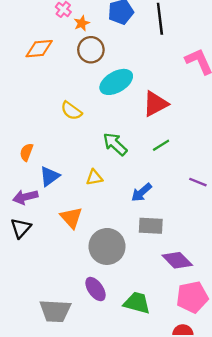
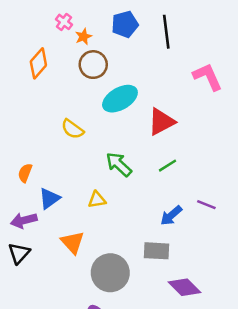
orange diamond: (39, 49) -> (38, 63), turned -44
blue arrow: (142, 192) -> (171, 216), moved

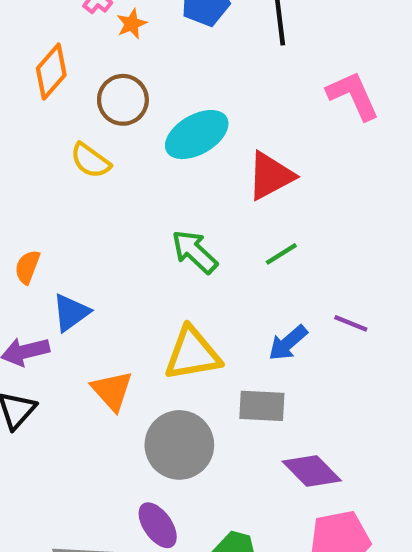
brown circle: (93, 65) -> (123, 100), moved
yellow semicircle: (73, 129) -> (90, 161), moved
yellow triangle: (97, 200) -> (192, 354), moved, size x1.8

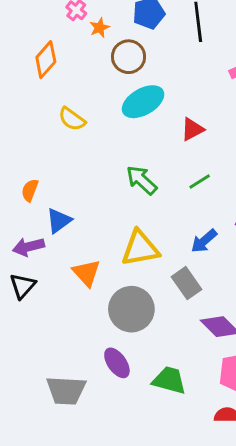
brown circle: (123, 100) -> (129, 57), moved
red triangle: (271, 176) -> (192, 129), size x0.7
gray rectangle: (262, 406) -> (187, 283), turned 52

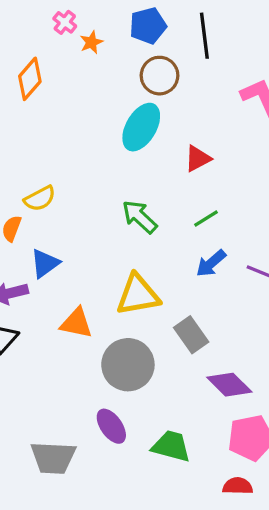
brown circle: (129, 57) -> (160, 76), moved
cyan ellipse: (143, 102) -> (141, 127), turned -30
yellow semicircle: (72, 119) -> (40, 199), moved, turned -64
blue arrow: (204, 241) -> (211, 263), moved
orange triangle: (86, 273) -> (76, 323), turned -36

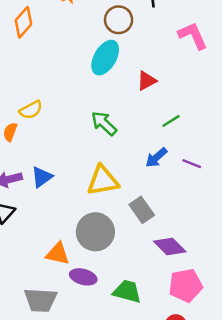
green line: (206, 218) -> (171, 121), moved
blue triangle: (45, 263) -> (42, 177), moved
orange triangle: (76, 323) -> (58, 254), moved
purple ellipse: (111, 426) -> (83, 277), turned -40

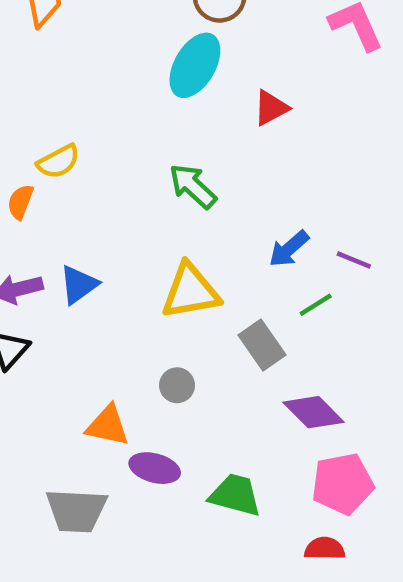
green line: (171, 121) -> (316, 305), moved
gray circle: (95, 232) -> (177, 385), size x0.5

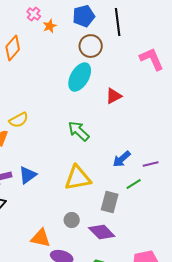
purple line: (354, 260) -> (151, 164), turned -35
gray rectangle: (262, 345) -> (110, 202), turned 50
purple diamond: (314, 412) -> (102, 232), moved

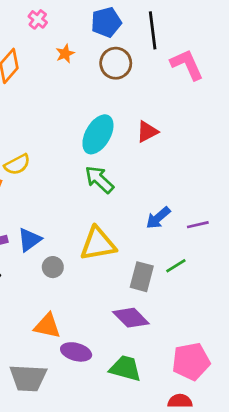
orange star: (50, 26) -> (65, 54), moved
pink L-shape: (152, 59) -> (187, 65), moved
cyan ellipse: (80, 77) -> (98, 134), moved
green line: (134, 184) -> (176, 266), moved
gray circle: (72, 220) -> (53, 267), moved

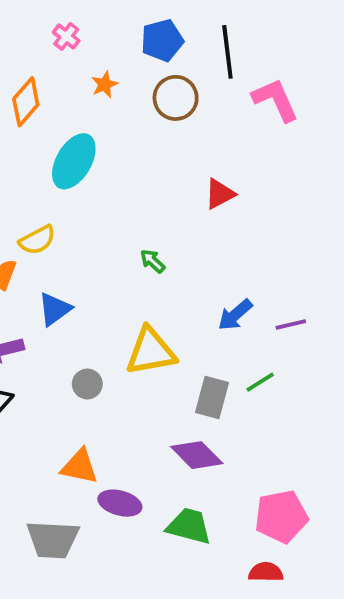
cyan ellipse: (98, 134) -> (74, 161), moved
green arrow: (99, 180) -> (153, 261), size x0.6
blue triangle: (30, 240) -> (55, 309), moved

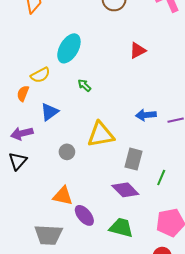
cyan ellipse: (74, 161) -> (69, 48), moved
green arrow: (153, 261) -> (84, 85), moved
blue arrow: (235, 315) -> (146, 115), turned 36
green line: (260, 382) -> (161, 177), moved, turned -35
purple ellipse: (120, 503) -> (84, 215), turned 35

